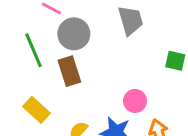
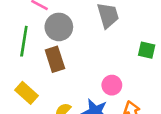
green line: (34, 50) -> (24, 41), turned 32

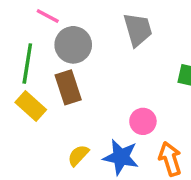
yellow rectangle: (27, 93) -> (31, 106), moved

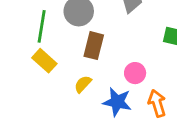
brown rectangle: (68, 87) -> (94, 46), moved, turned 32
yellow semicircle: (78, 155) -> (83, 84), moved

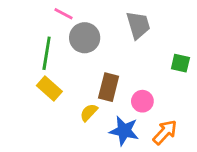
brown rectangle: (94, 46) -> (109, 87), moved
orange arrow: (157, 103) -> (165, 132), turned 60

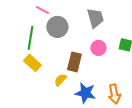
pink circle: (142, 101) -> (98, 48), moved
orange arrow: (165, 132) -> (114, 94), turned 126

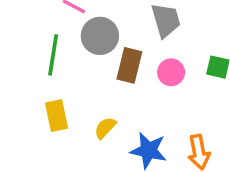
brown rectangle: (74, 62) -> (129, 65), moved
yellow rectangle: (32, 63) -> (57, 116), moved, turned 36

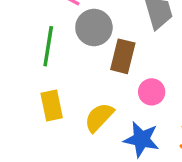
pink circle: (171, 72) -> (152, 92), moved
yellow semicircle: (105, 128) -> (99, 117), size x1.4

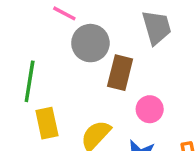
green line: (48, 46) -> (30, 81), moved

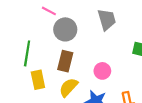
brown rectangle: (120, 73) -> (65, 61), moved

